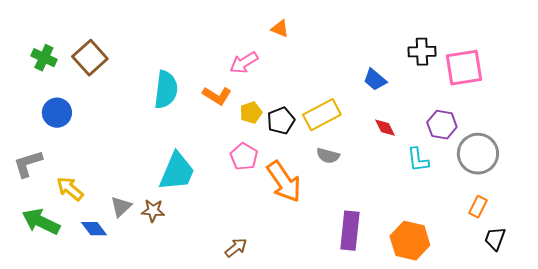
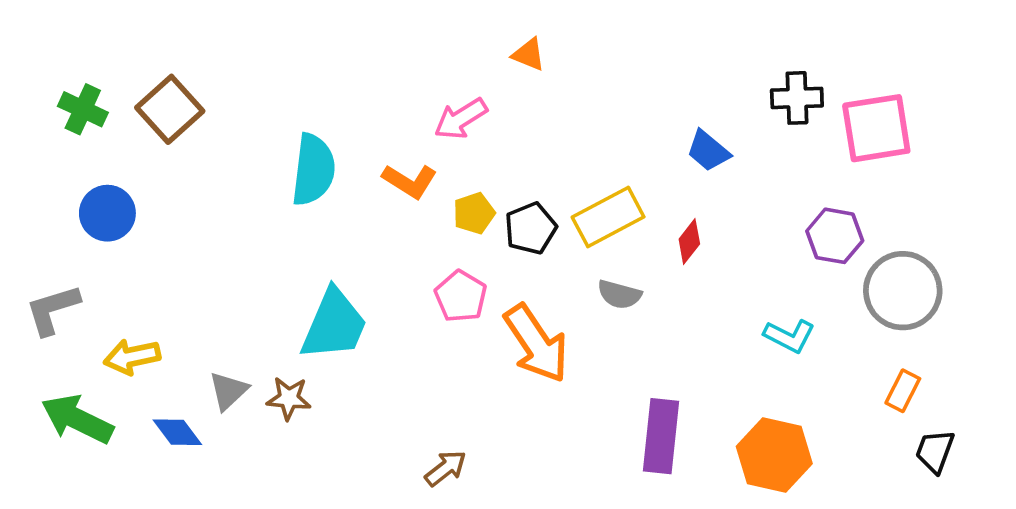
red diamond: (385, 128) -> (689, 242), moved, turned 65
cyan L-shape: (418, 160) -> (789, 336), moved, turned -56
yellow arrow: (70, 189) -> (132, 357), turned -52

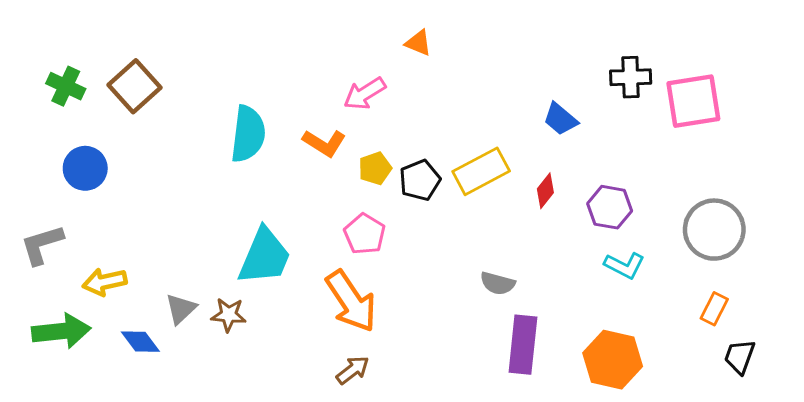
purple hexagon: (835, 236) -> (610, 207), moved
gray semicircle: (619, 294) -> (498, 283), moved
orange arrow: (536, 344) -> (351, 301), moved
green arrow: (77, 419) -> (61, 331), turned 148

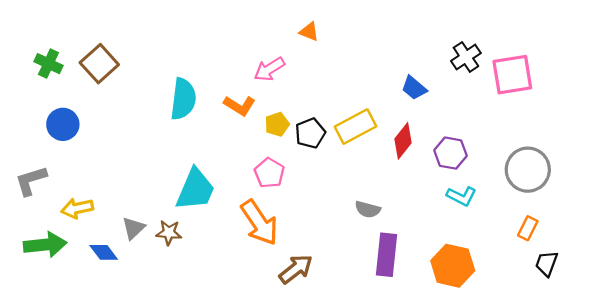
black cross: (631, 77) -> (466, 57), turned -32
red diamond: (545, 191) -> (403, 141), size x1.4
brown arrow: (353, 370) -> (296, 269), moved, size x1.4

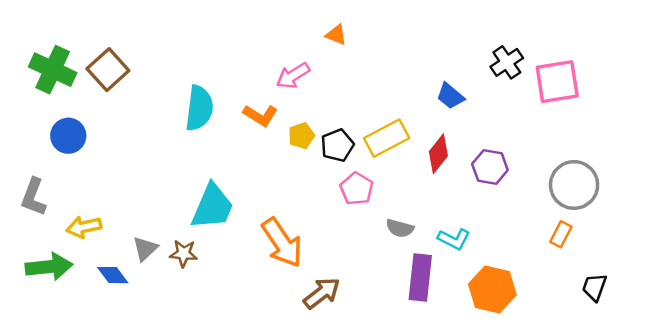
green cross: (48, 64) -> (53, 70), size x1.5
pink pentagon: (269, 173) -> (357, 189), moved
gray L-shape: (31, 181) -> (33, 197), turned -52
cyan L-shape: (462, 196) -> (454, 239), moved
orange rectangle: (528, 228) -> (561, 234), moved

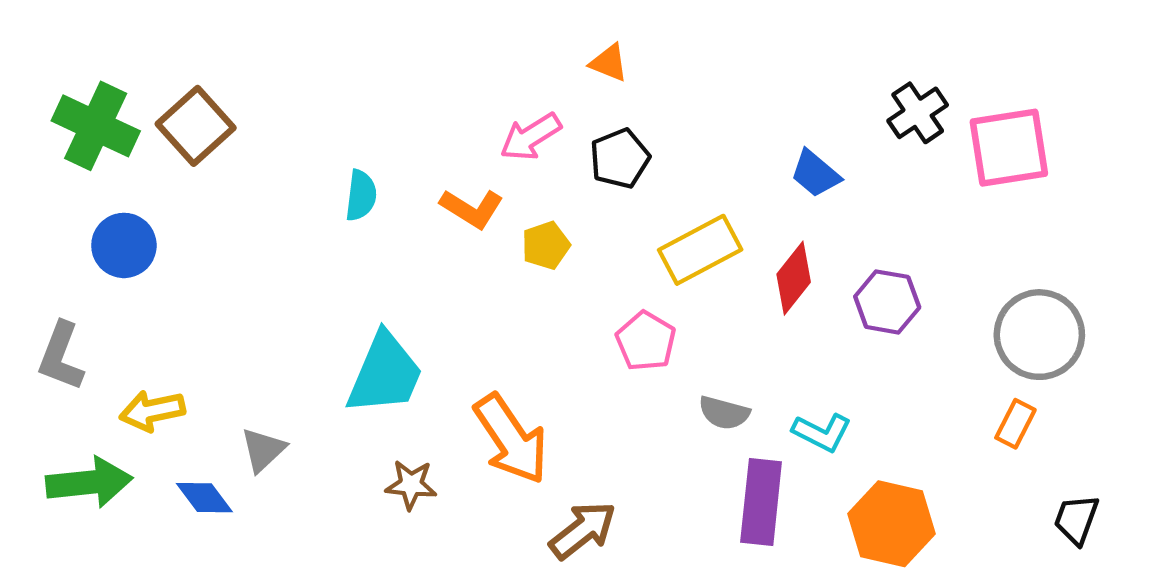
cyan semicircle: (199, 108) -> (361, 195), size x0.6
black pentagon: (337, 145) -> (620, 158), moved
brown star: (184, 253) -> (411, 485), moved

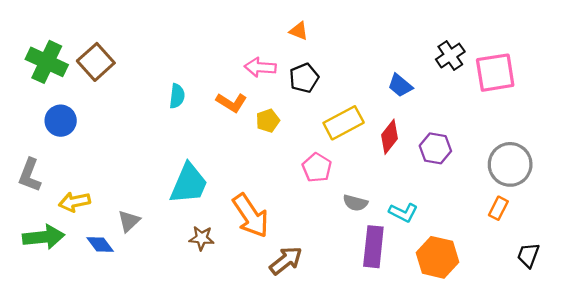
pink arrow: (531, 137) -> (260, 67), turned 36

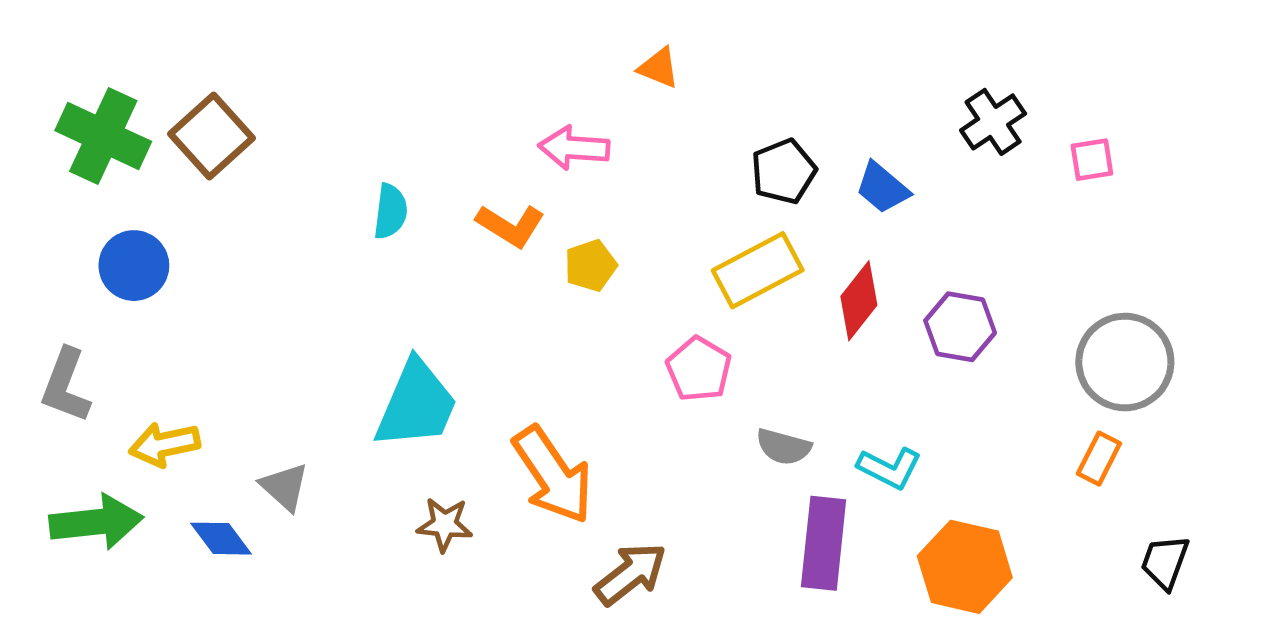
pink square: (495, 73) -> (1092, 160), size x0.5
black pentagon: (304, 78) -> (784, 171), moved
gray triangle: (129, 221) -> (285, 487), turned -35

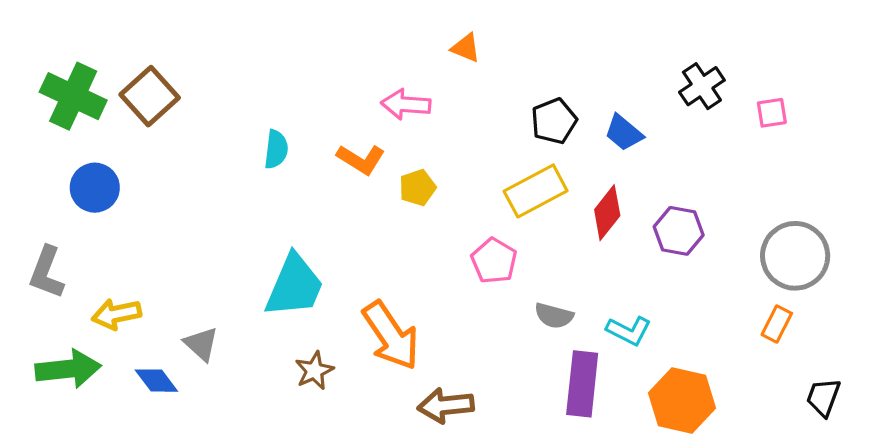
brown star: (445, 524) -> (314, 371), turned -30
brown arrow: (631, 574) -> (446, 406), turned -148

